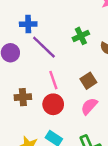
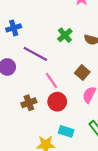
blue cross: (28, 24) -> (14, 28), moved

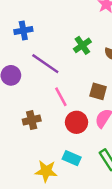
brown square: (82, 73) -> (98, 91), turned -32
red circle: (57, 102) -> (76, 122), moved

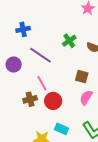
pink line: (61, 97) -> (42, 83), moved
red circle: (76, 122) -> (53, 101), moved

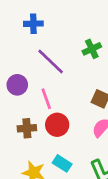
purple circle: (14, 65) -> (17, 85), moved
brown cross: (30, 99) -> (27, 128), moved

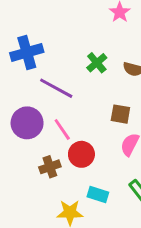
blue cross: (33, 24) -> (27, 52), size x1.5
purple circle: (17, 85) -> (27, 123), size x1.4

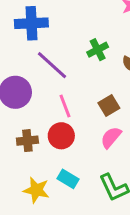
brown square: (120, 114) -> (109, 105), turned 36
pink line: (62, 129) -> (65, 106), moved

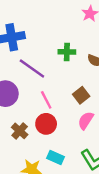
green cross: (98, 50) -> (67, 52), turned 35
brown cross: (27, 141) -> (20, 131), turned -35

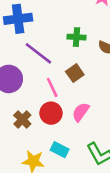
brown square: (81, 95) -> (75, 73), moved
pink semicircle: (86, 120) -> (81, 112), moved

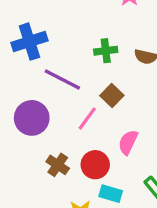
pink line: (52, 87) -> (87, 118), turned 72
red circle: (51, 113) -> (95, 165), moved

